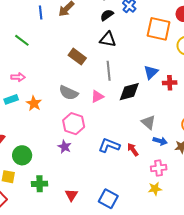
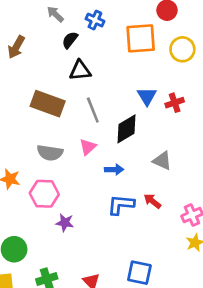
brown rectangle: (77, 57) -> (48, 104), size x1.4
pink hexagon: (74, 124) -> (44, 194), moved
blue arrow: (160, 141) -> (114, 170), moved

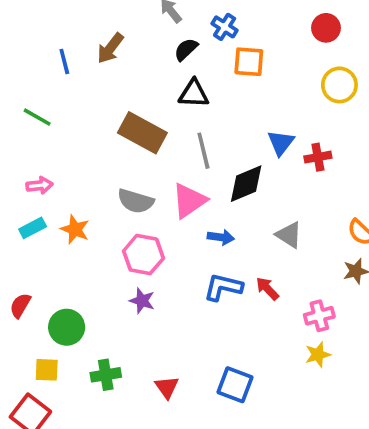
orange square: (141, 38) -> (249, 62), moved, size x0.7
pink triangle: (88, 147) -> (189, 201), size x1.5
pink hexagon: (44, 194) -> (143, 255), moved

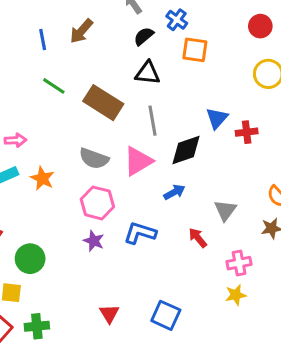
green line: (37, 117) -> (54, 86), moved
gray triangle: (289, 235) -> (225, 210), moved, turned 30
blue arrow: (221, 237) -> (174, 192), moved, turned -40
blue L-shape: (223, 287) -> (140, 233), moved
green cross: (106, 375) -> (37, 326), moved

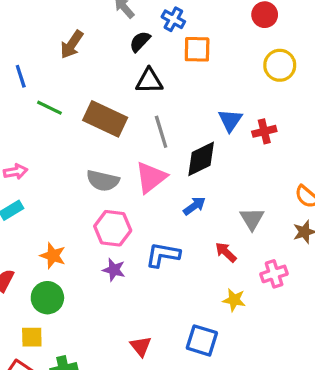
blue line: (43, 40) -> (21, 76), moved
orange star: (42, 178) -> (53, 256), moved
yellow star: (236, 295) -> (234, 300), moved, turned 30

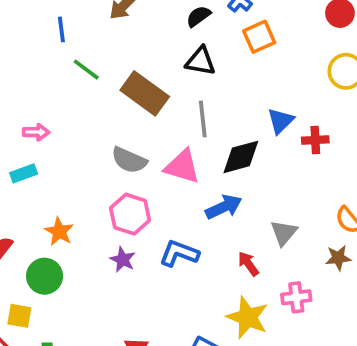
orange square: (197, 49) -> (259, 37), turned -36
pink triangle: (151, 177) -> (182, 167), turned 44
blue arrow: (194, 206) -> (224, 207), size x1.4
yellow star: (234, 300) -> (247, 317), size x1.6

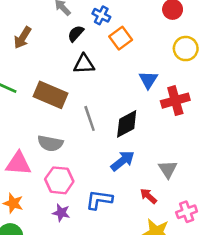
gray line: (203, 119) -> (90, 118), moved
blue triangle: (281, 121) -> (148, 80), moved
red cross: (315, 140) -> (175, 101), size x1.5
pink triangle: (182, 167) -> (18, 164), moved

